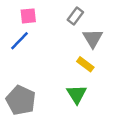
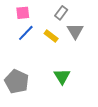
blue line: (20, 41) -> (26, 33), moved
yellow rectangle: (85, 64) -> (51, 36), moved

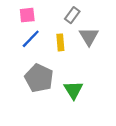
yellow rectangle: (51, 36) -> (60, 42), turned 48
gray pentagon: (17, 81) -> (39, 78), moved

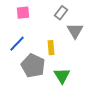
blue line: (31, 39) -> (17, 44), moved
yellow rectangle: (60, 42) -> (51, 48), moved

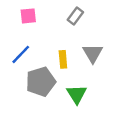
gray triangle: (75, 31) -> (93, 53), moved
gray pentagon: (33, 66) -> (41, 82), turned 30

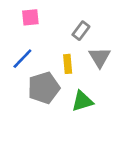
gray rectangle: (75, 16) -> (81, 31), moved
green triangle: (77, 94) -> (82, 101), turned 45

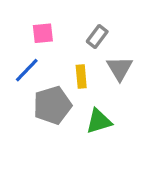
pink square: (30, 17) -> (43, 33), moved

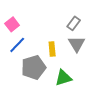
pink square: (43, 33) -> (12, 24), moved, turned -32
gray rectangle: (97, 36) -> (74, 23), moved

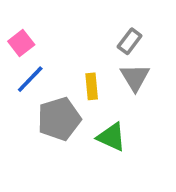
green triangle: (63, 78) -> (111, 137), turned 42

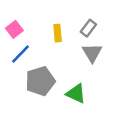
yellow rectangle: (92, 86) -> (58, 33), moved

